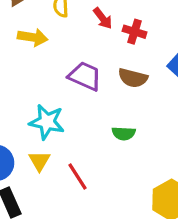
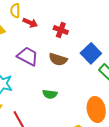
red arrow: (103, 18) -> (30, 23), moved, turned -32

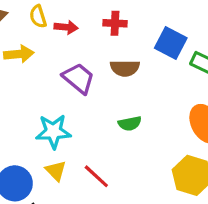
purple trapezoid: (28, 56) -> (79, 78), turned 30

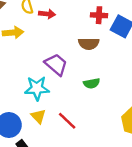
red cross: (115, 23) -> (99, 15), moved
purple trapezoid: (79, 78) -> (56, 65), moved

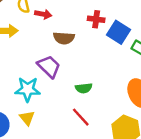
brown semicircle: (89, 44) -> (64, 38), moved
red line: (67, 121) -> (81, 117), moved

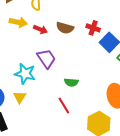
red arrow: (43, 14) -> (40, 29), moved
brown semicircle: (64, 38) -> (65, 28), moved

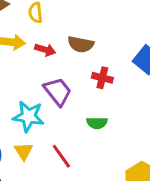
red cross: (93, 28) -> (102, 78), moved
red line: (64, 105) -> (61, 156), moved

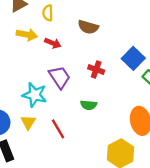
brown semicircle: (81, 44) -> (88, 27), moved

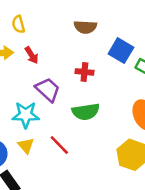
brown semicircle: (88, 27) -> (85, 27), moved
red arrow: (53, 43) -> (32, 55), turned 49
green semicircle: (89, 105) -> (86, 112), size x1.5

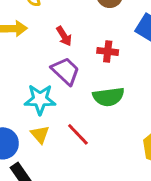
red arrow: (32, 55) -> (64, 36), moved

